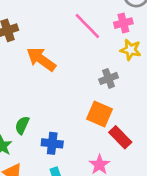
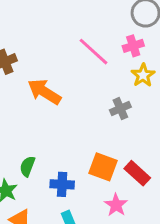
yellow star: (131, 50) -> (143, 75), turned 30
orange square: (100, 114) -> (103, 167), moved

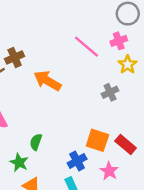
blue cross: (62, 184) -> (77, 161), moved, turned -30

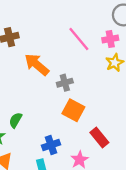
gray cross: (110, 92) -> (65, 83), moved
orange square: (97, 140) -> (73, 110), moved

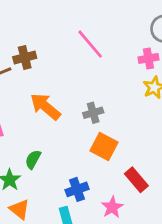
pink line: (79, 39) -> (90, 44), moved
orange arrow: (37, 65) -> (45, 107), moved

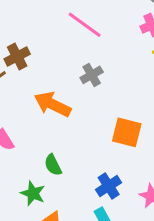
gray cross: (93, 113) -> (92, 75), moved
green semicircle: (33, 159) -> (53, 165), turned -42

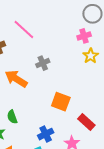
pink line: (85, 25) -> (24, 30), moved

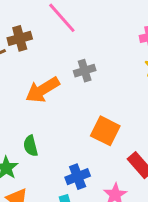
orange arrow: (16, 79) -> (43, 90), turned -70

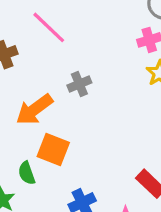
orange square: (105, 131) -> (53, 149), moved

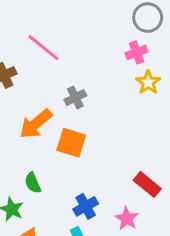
orange square: (53, 149) -> (71, 143), moved

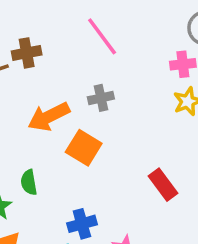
pink line: (43, 48) -> (102, 36), moved
red rectangle: (147, 184) -> (163, 185), moved

